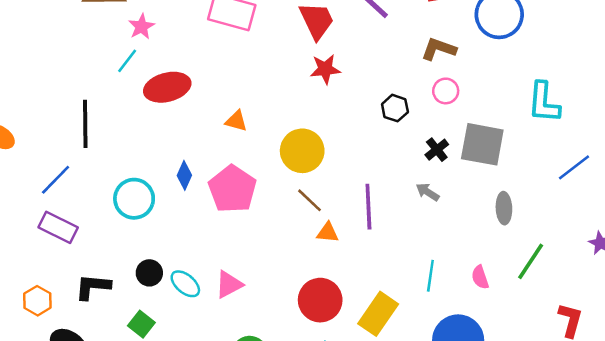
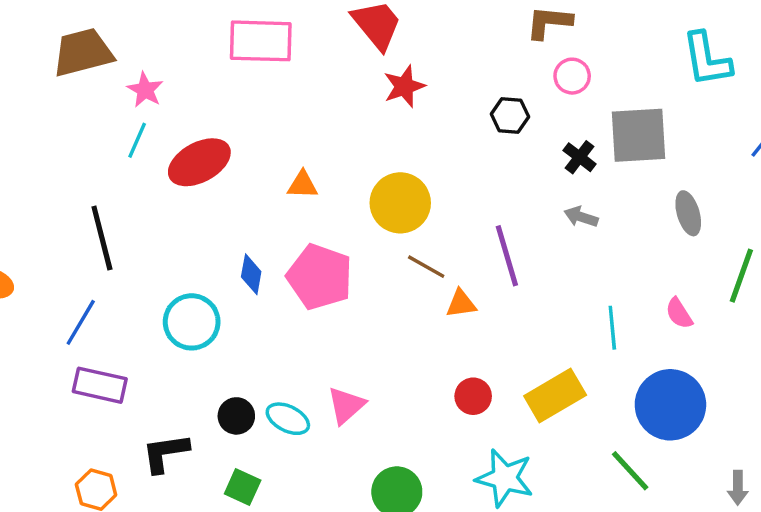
red circle: (320, 300) -> (473, 396), size x0.6
yellow rectangle: (378, 314) -> (555, 396), turned 39

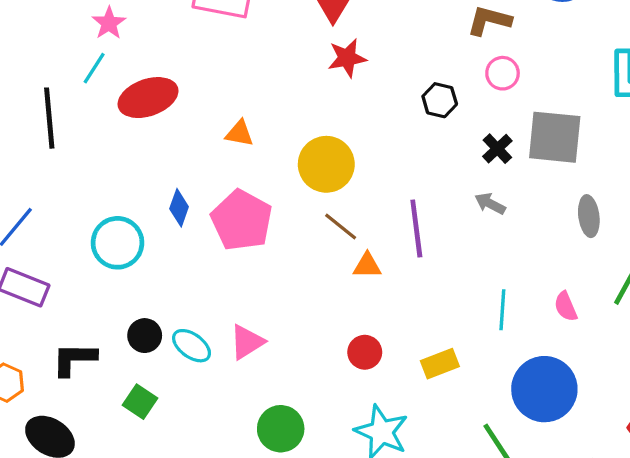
black line: (102, 238) -> (49, 118), moved
yellow rectangle: (555, 396) -> (440, 364), size x0.7

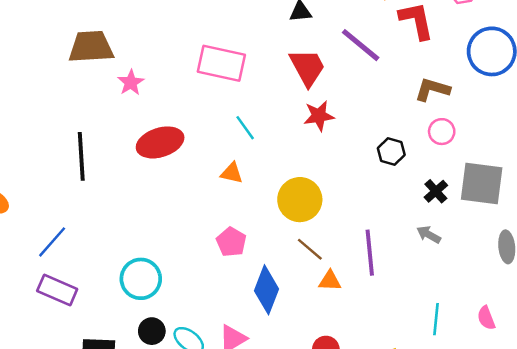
cyan line: (94, 68) -> (245, 128), moved, turned -70
blue diamond: (179, 208) -> (267, 290), moved, size x1.6
pink pentagon: (242, 220) -> (231, 242), size x0.6
cyan circle: (118, 243) -> (141, 279), moved

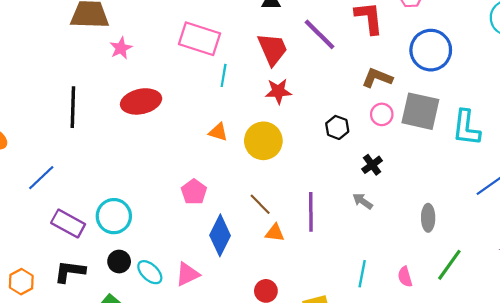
cyan line: (245, 128) -> (224, 75), moved, turned 40
orange triangle: (232, 173) -> (218, 132), moved
gray square: (482, 183) -> (420, 111), moved
yellow circle: (300, 200) -> (263, 141), moved
purple rectangle: (57, 290) -> (68, 223), moved

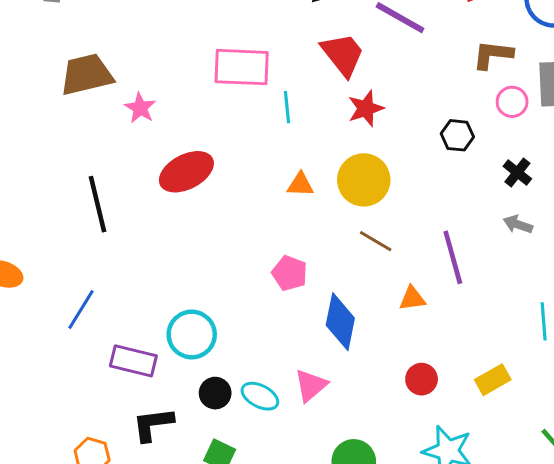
brown line: (260, 204) -> (376, 241), moved

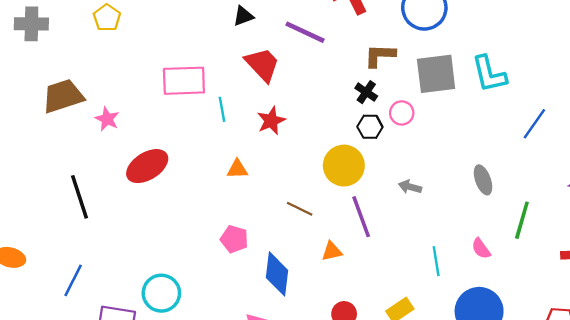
pink circle: (512, 102) -> (402, 113), moved
red star: (366, 108) -> (271, 121), moved
black hexagon: (457, 135) -> (370, 127), moved
black cross: (517, 173) -> (366, 92), moved
yellow circle: (364, 180) -> (344, 166), moved

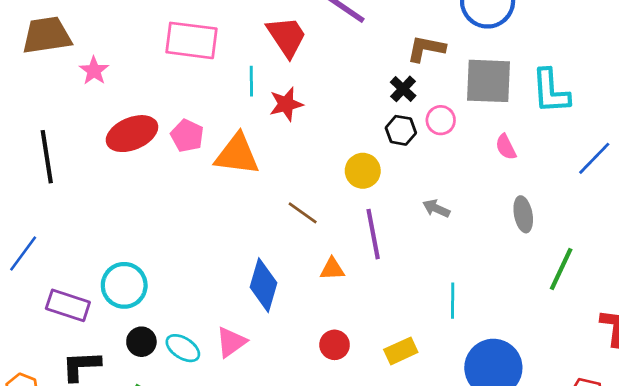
cyan line: (222, 109) -> (251, 81), moved
yellow circle: (344, 166) -> (363, 171), size x0.7
orange triangle: (237, 169) -> (237, 154), size x1.8
pink pentagon: (234, 239) -> (187, 136), moved
pink semicircle: (481, 249) -> (506, 147), moved

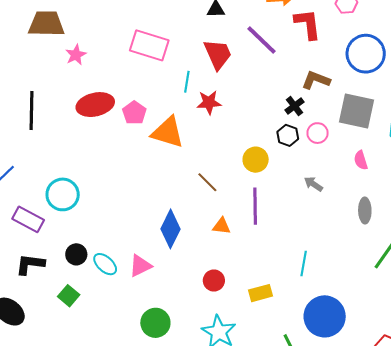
gray arrow: (436, 208) -> (313, 184), moved
cyan circle: (124, 285) -> (63, 194), moved

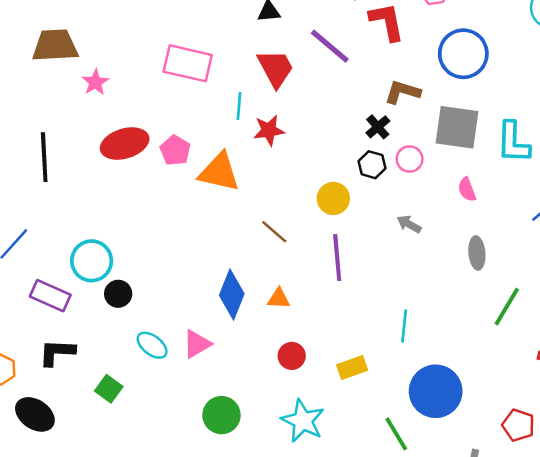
orange triangle: (222, 226) -> (279, 299), moved
black circle: (76, 254) -> (118, 294), moved

